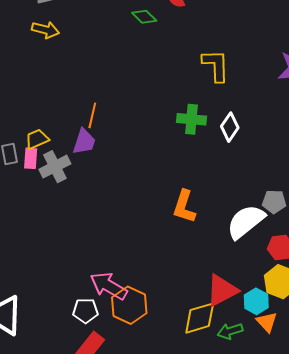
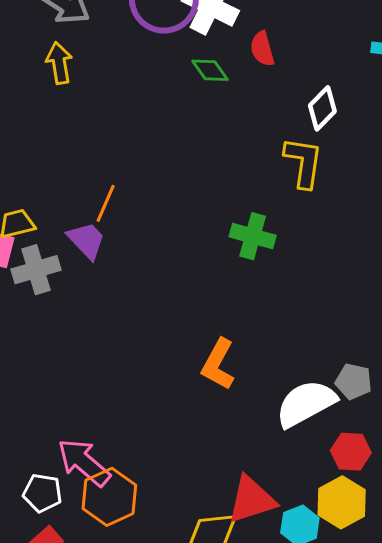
yellow arrow: (46, 30) -> (59, 63), turned -124
white diamond: (230, 127) -> (322, 108), moved
purple trapezoid: (84, 142) -> (86, 240), turned -72

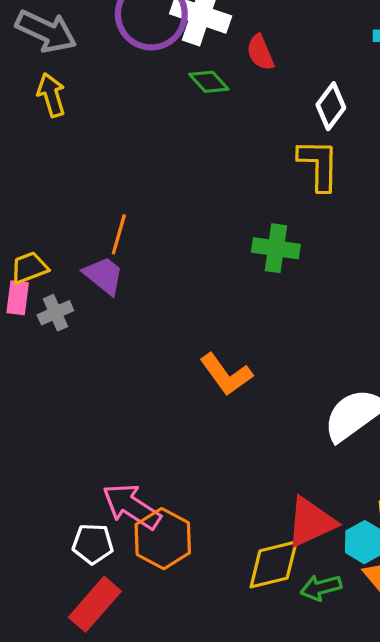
gray cross: (36, 270) -> (55, 313), size x0.7
orange L-shape: (218, 364) -> (226, 374), moved, turned -57

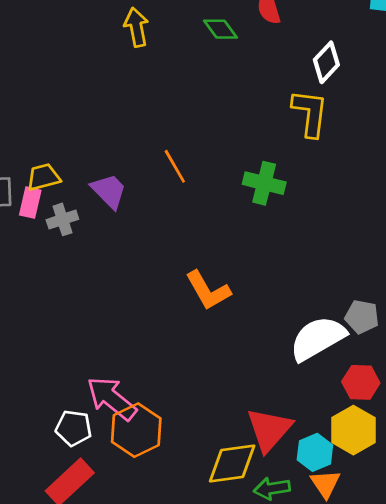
yellow arrow: (51, 95) -> (136, 27), moved
orange line: (119, 234) -> (175, 166), moved, turned -52
red triangle: (311, 522) -> (269, 430), turned -30

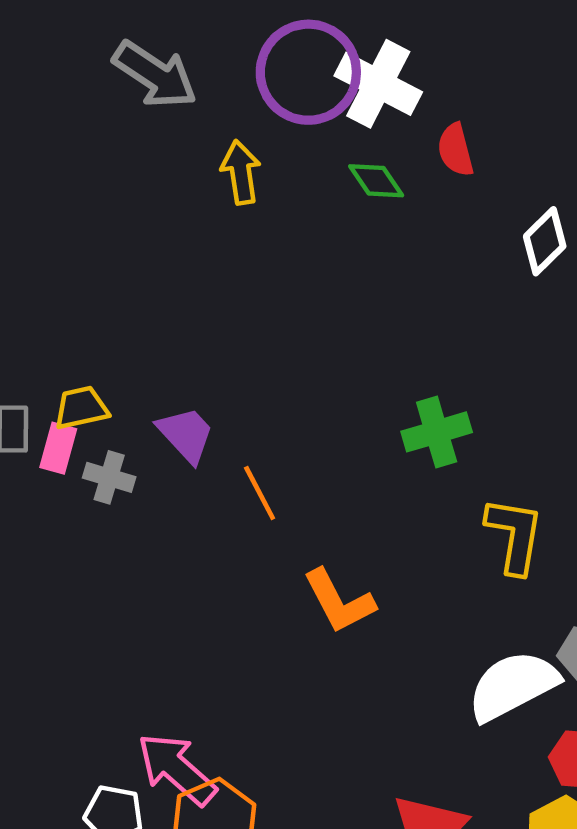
yellow L-shape: (310, 113) -> (515, 535), moved
orange line: (175, 166) -> (260, 493), moved
green cross: (264, 183) -> (437, 432), turned -33
gray cross: (62, 219) -> (109, 477), turned 32

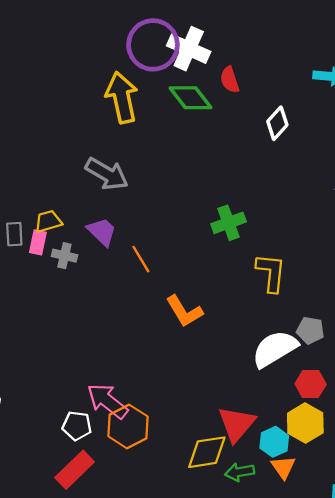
gray arrow: (155, 75) -> (107, 174), moved
yellow arrow: (241, 172) -> (122, 98), size x1.6
green diamond: (376, 181) -> (190, 98), size x1.5

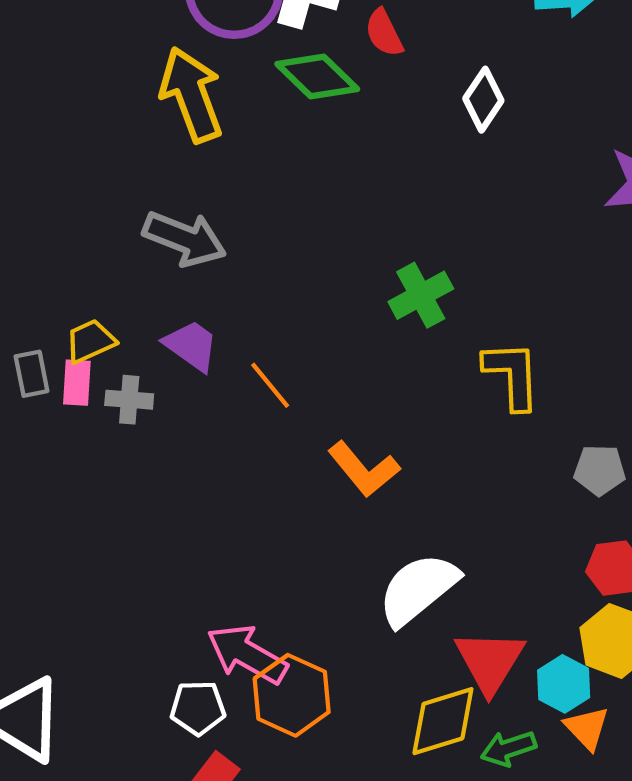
white semicircle: (275, 349) -> (418, 589), moved

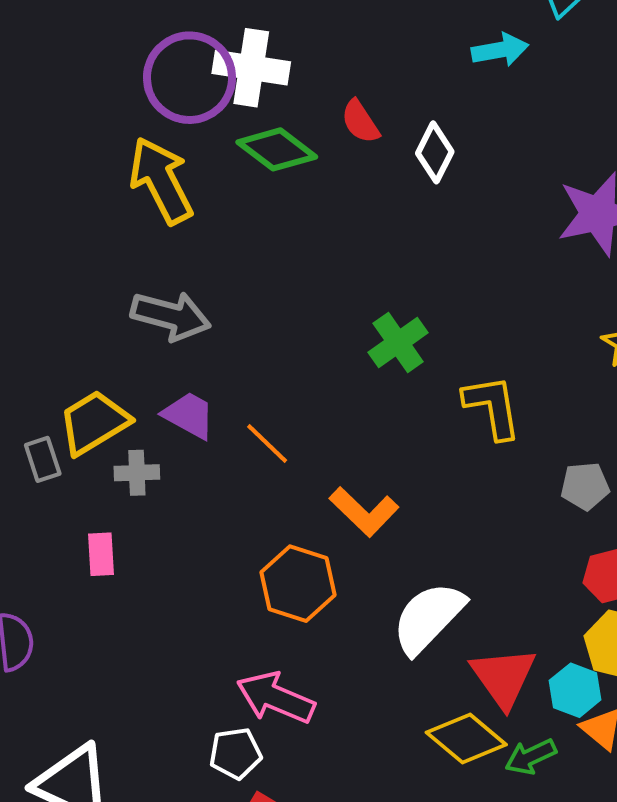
red semicircle: (384, 33) -> (360, 122), moved
yellow trapezoid: (90, 341) -> (94, 422), size x1.5
pink rectangle: (77, 383) -> (101, 554), moved
orange hexagon: (292, 695) -> (298, 584), moved
yellow diamond: (443, 721) -> (466, 738), turned 64

